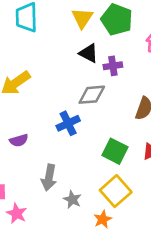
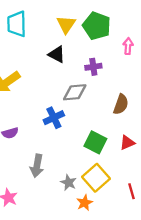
black triangle: (89, 53) -> (57, 54), moved
gray star: (72, 199) -> (69, 183), moved

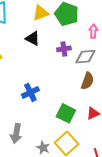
yellow triangle: (66, 24) -> (41, 13), turned 36
gray diamond: (75, 92) -> (85, 57), moved

